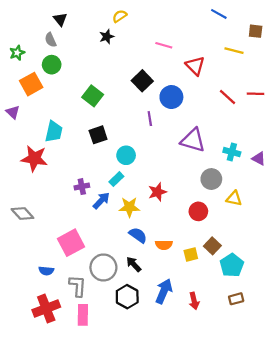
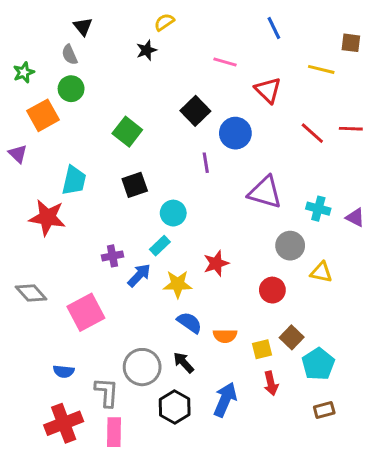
blue line: (219, 14) -> (274, 28), moved, turned 35
pink square: (71, 243) -> (86, 312), moved
red arrow: (194, 301) -> (271, 383), moved

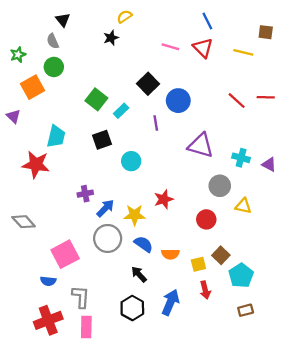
red triangle: (268, 90) -> (203, 48), moved
cyan rectangle: (160, 246) -> (121, 111), moved
pink square: (86, 312) -> (65, 254), moved
gray circle: (142, 367) -> (108, 238), moved

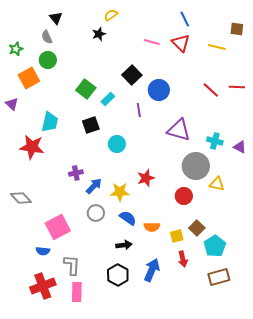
gray circle: (220, 186) -> (196, 166), size x1.4
gray circle: (108, 238) -> (96, 213), size x0.7
black arrow: (139, 274) -> (124, 245), turned 126
brown rectangle: (246, 310) -> (219, 277), size x1.5

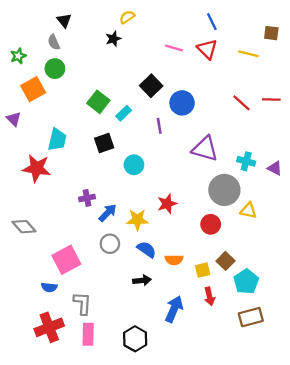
black hexagon: (118, 275) -> (135, 339), moved

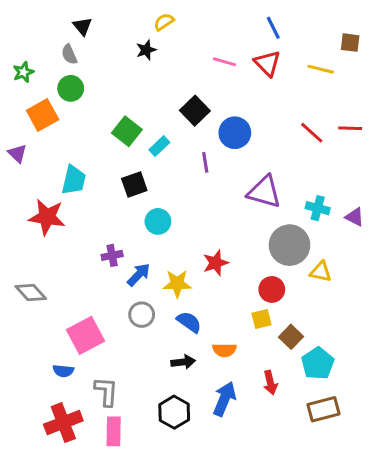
cyan circle: (134, 165) -> (158, 221), moved
orange semicircle: (174, 260) -> (224, 350), moved
yellow square: (203, 270) -> (261, 319), moved
black hexagon: (135, 339) -> (174, 412), moved

